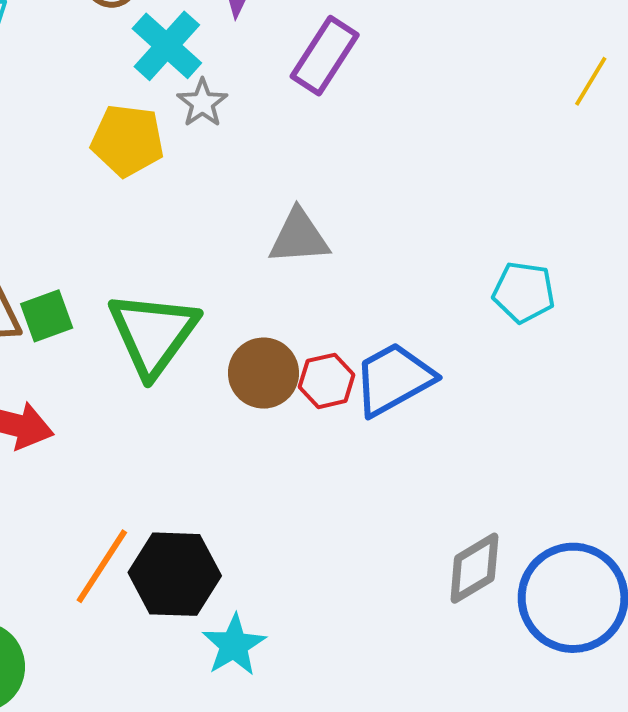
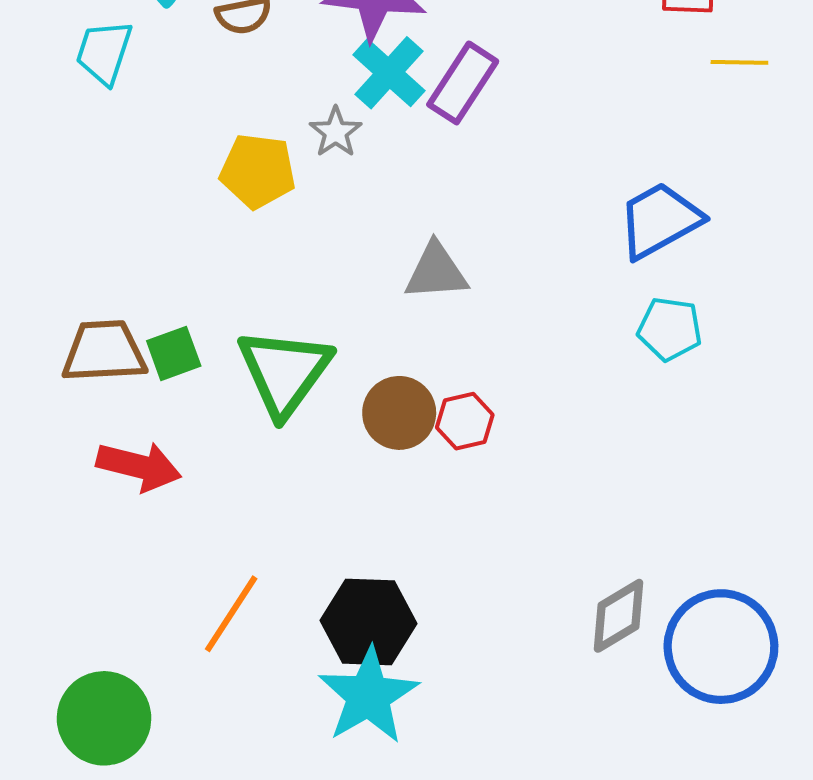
cyan cross: (167, 46) -> (389, 73), moved
yellow line: (591, 81) -> (739, 62), moved, turned 60
blue trapezoid: (394, 379) -> (659, 220), moved
black hexagon: (175, 574) -> (368, 622), moved
cyan star: (234, 645) -> (368, 696), size x1.5

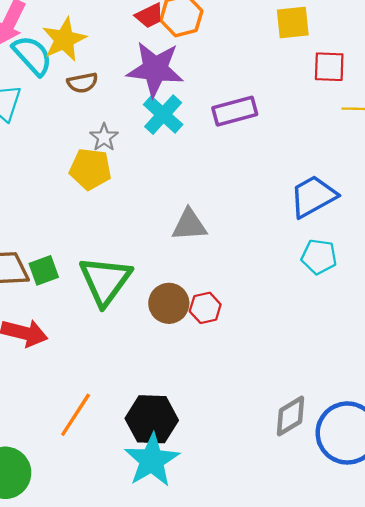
purple rectangle: (463, 83) -> (235, 111), moved, turned 42
gray star: (336, 132) -> (104, 137), moved

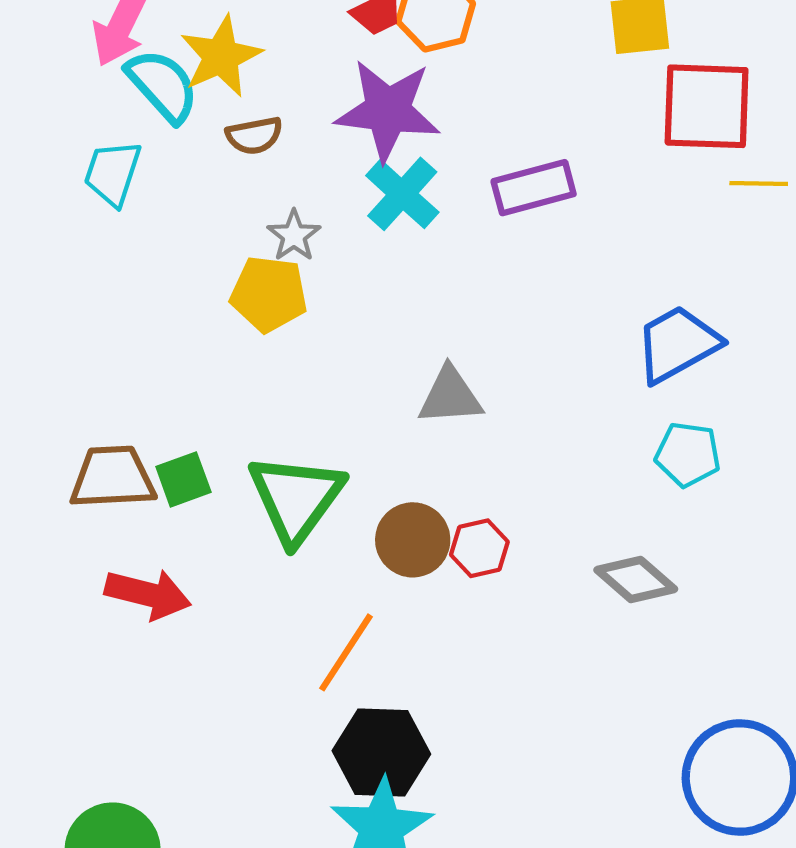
red square: (329, 67) -> (707, 106), size x1.6
orange line: (76, 415) -> (346, 652), moved
gray diamond: (291, 416) -> (636, 579), moved, turned 72

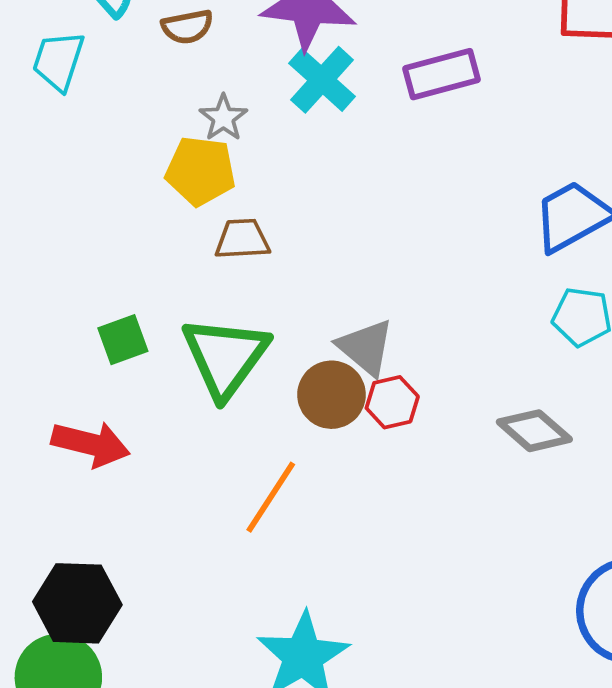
gray triangle: (450, 396) -> (366, 347), moved, turned 44
brown trapezoid: (113, 477) -> (242, 239), moved, size x0.7
black hexagon: (381, 752) -> (77, 603), moved

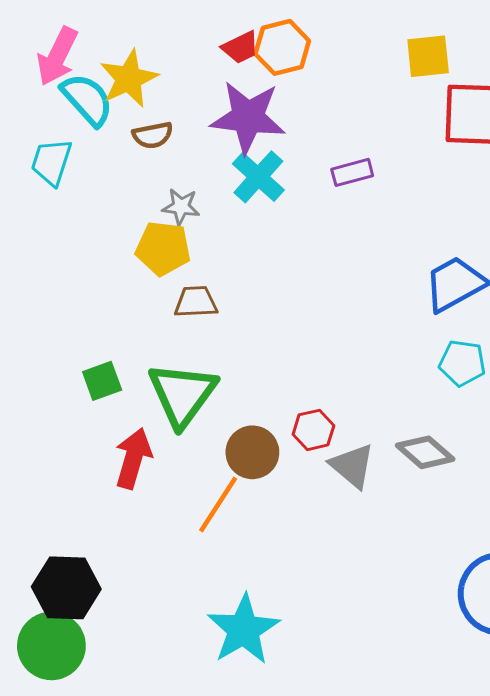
purple rectangle: (442, 74) -> (352, 172), size x0.7
gray star: (223, 118) -> (181, 207), turned -30
gray triangle: (366, 347) -> (352, 466), moved
brown circle: (331, 395) -> (252, 452), moved
red arrow: (91, 444) -> (133, 458), moved, turned -88

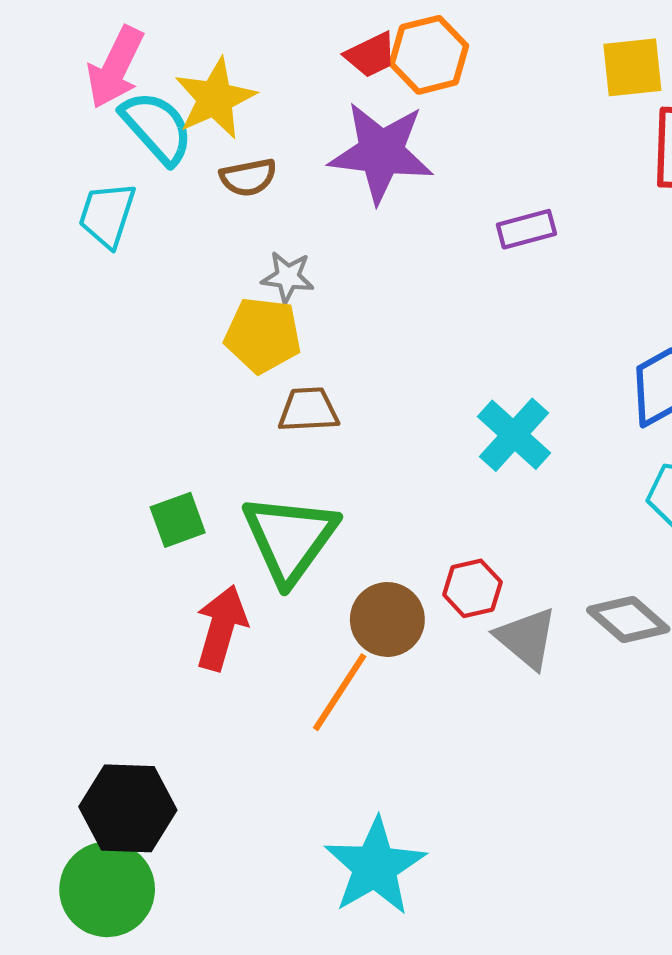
cyan cross: (258, 177) -> (514, 435), moved

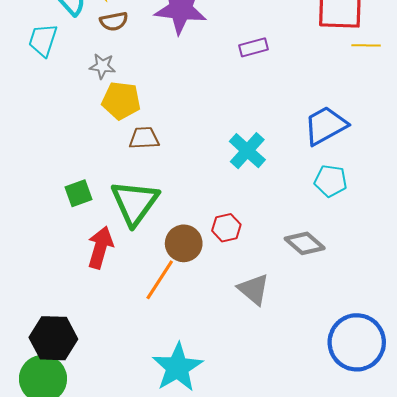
gray star: (288, 277) -> (102, 66), moved
gray triangle: (526, 638) -> (254, 289), moved

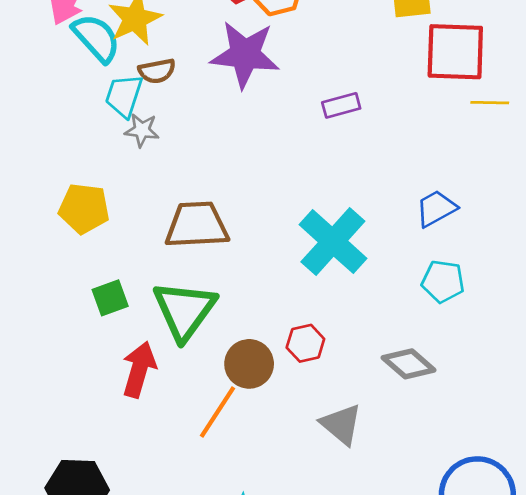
cyan trapezoid: (43, 40) -> (124, 96), moved
yellow pentagon: (121, 101) -> (84, 208), moved
blue trapezoid: (325, 126) -> (436, 208), size x0.7
brown trapezoid: (144, 138) -> (197, 225), size x1.6
cyan cross: (247, 151) -> (333, 242), size x1.4

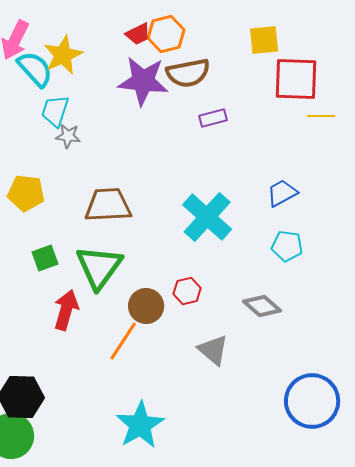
brown semicircle: (157, 71) -> (188, 73), moved, size x1.6

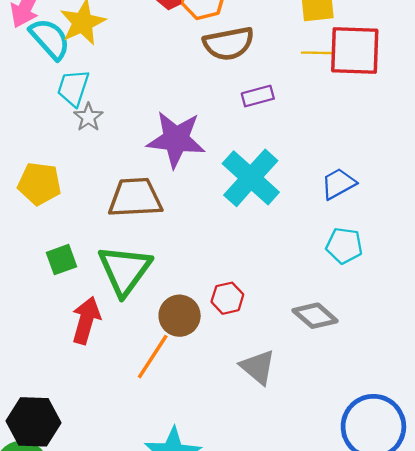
purple star: (143, 81) -> (176, 139), moved
yellow line: (321, 116) -> (317, 53), moved
gray star: (68, 136) -> (88, 117), turned 30
cyan cross: (207, 217) -> (251, 178), moved

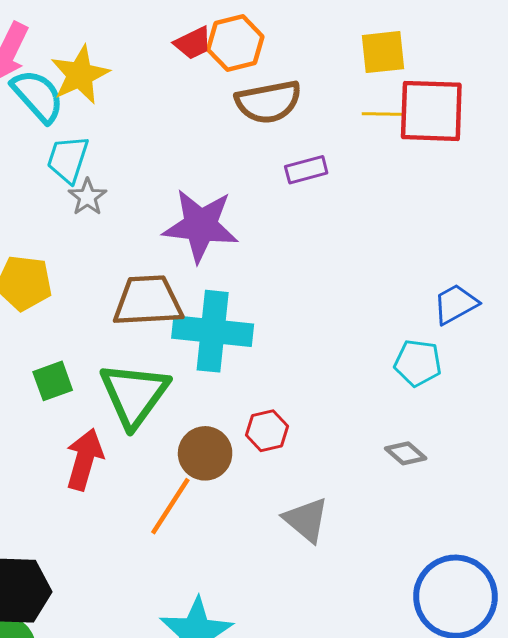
cyan cross: (251, 178) -> (213, 331), moved, turned -36
blue trapezoid: (338, 184) -> (455, 304), moved
gray diamond: (315, 316) -> (406, 453), moved, size x0.7

